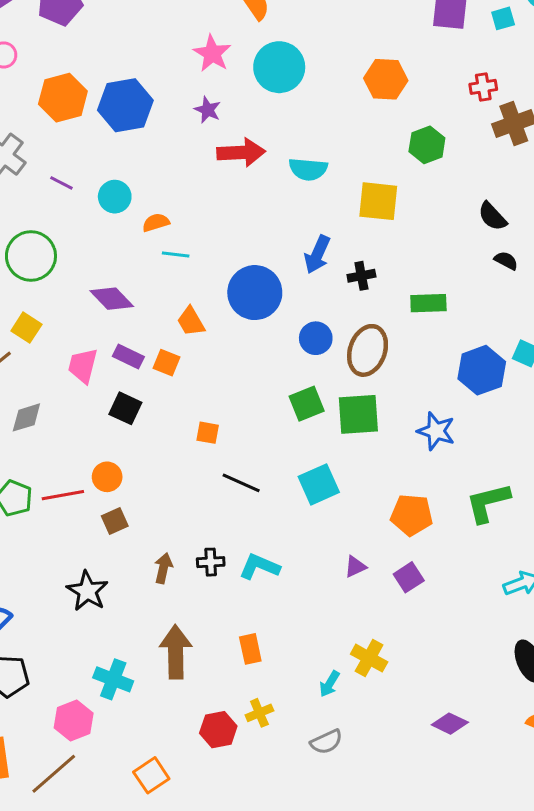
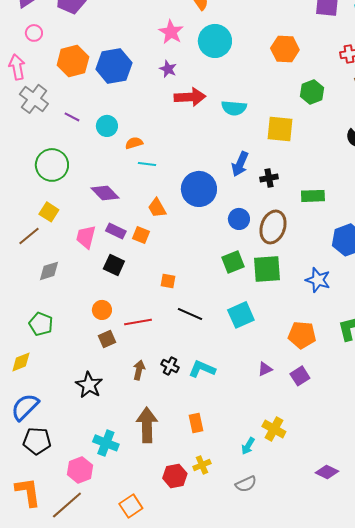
red line: (63, 495) -> (138, 322), moved
black cross: (211, 562) -> (170, 366), turned 30

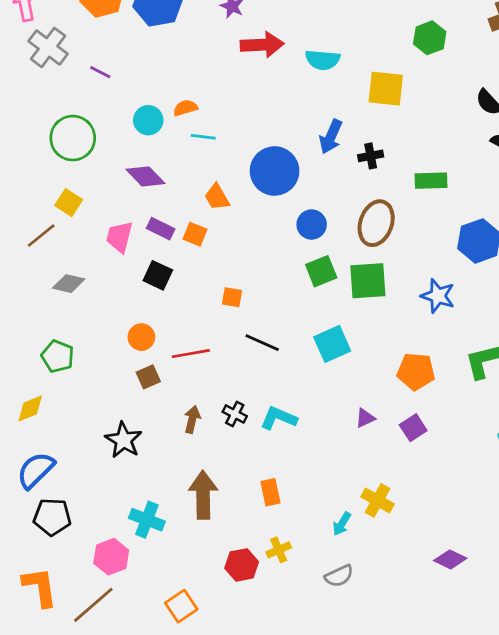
cyan circle: (107, 126) -> (148, 120), moved
blue circle: (239, 219) -> (312, 225), moved
gray diamond: (49, 271) -> (69, 284), turned 30

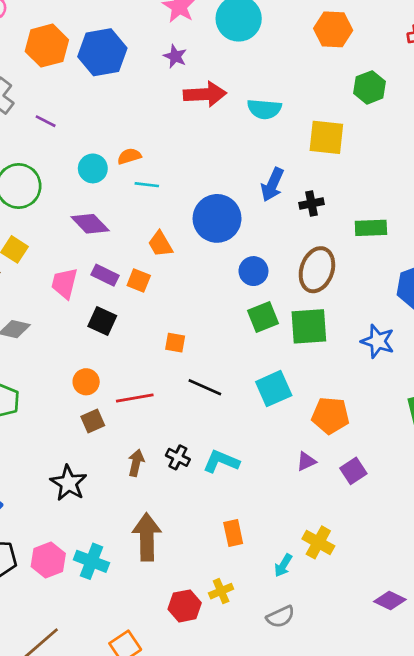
orange pentagon: (416, 371) -> (330, 416), moved
orange rectangle: (270, 492) -> (233, 533), moved
pink hexagon: (111, 557) -> (48, 560), moved

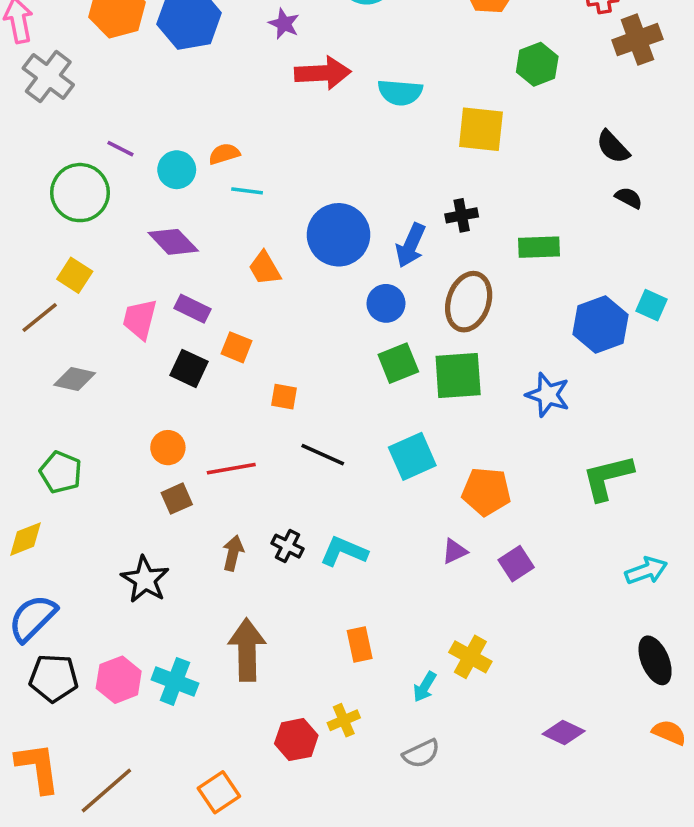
purple line: (46, 121) -> (120, 149), moved
blue arrow: (272, 185) -> (411, 245), moved
orange square: (139, 281) -> (237, 347), moved

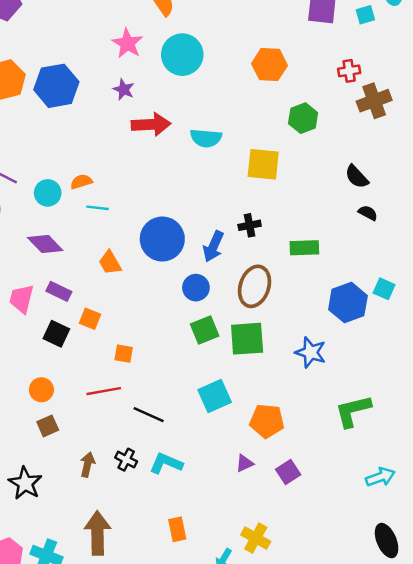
black line: (323, 455) -> (149, 415), moved
red line: (231, 469) -> (104, 391), moved

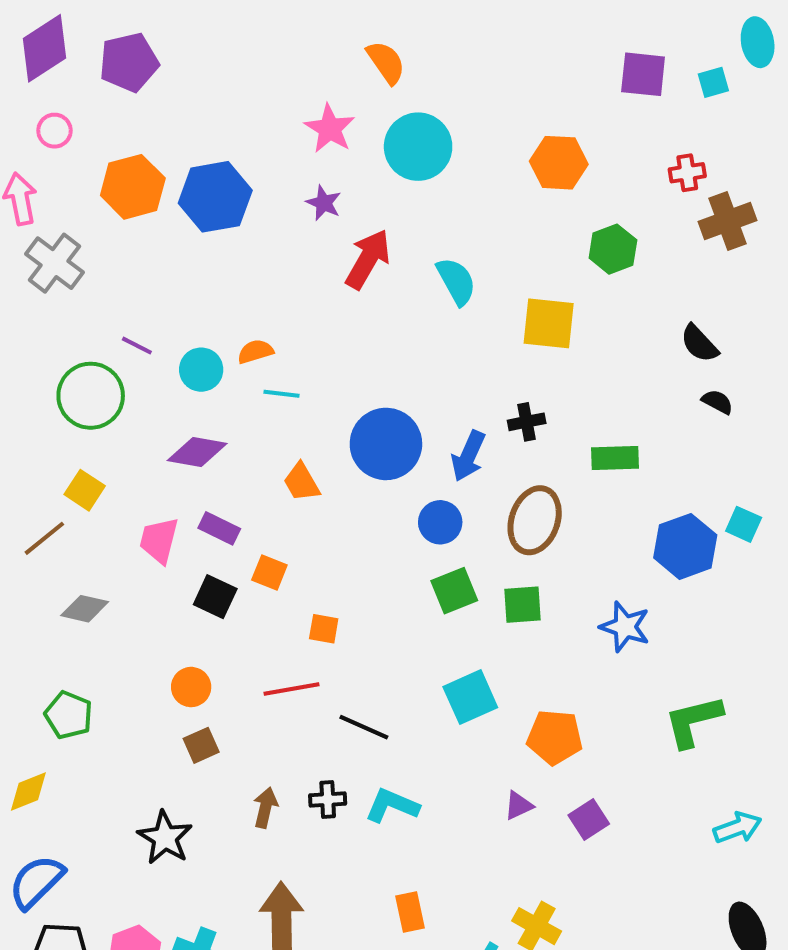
red arrow: (151, 124) -> (368, 259), turned -57
cyan semicircle: (206, 138) -> (456, 281), turned -124
purple diamond: (45, 244) -> (197, 452), turned -36
green square: (247, 339) -> (523, 605), size x0.7
black cross: (126, 460) -> (328, 800), turned -30

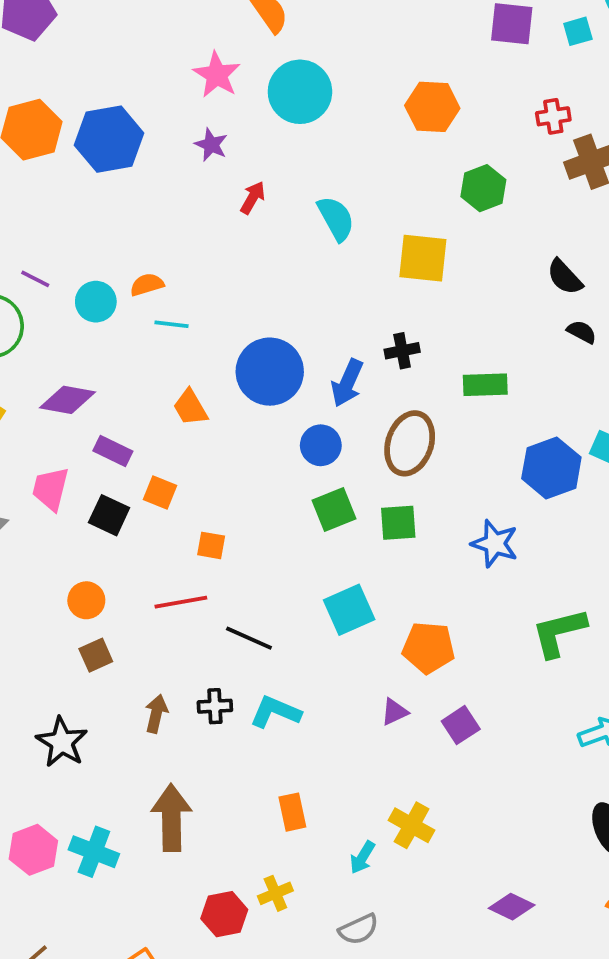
red arrow: (368, 259) -> (253, 198), size x0.6
purple diamond: (197, 452) -> (67, 400), moved
pink trapezoid: (159, 540) -> (50, 489), moved

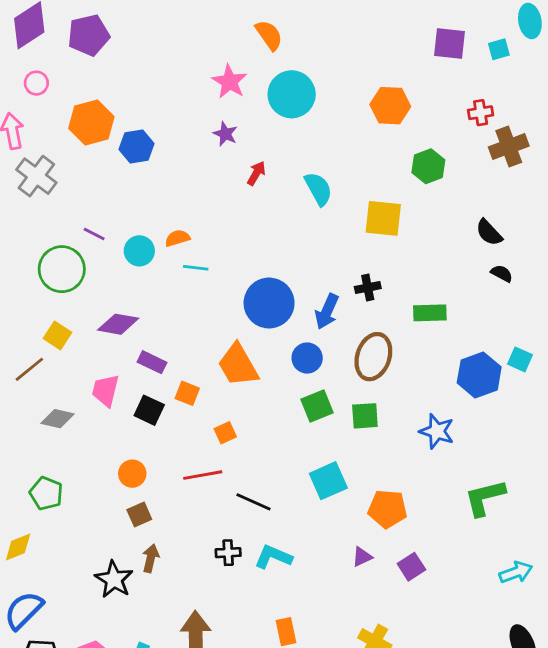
blue hexagon: (109, 139) -> (136, 146), moved, size x0.7
orange trapezoid: (190, 407) -> (238, 365), moved, size x1.6
orange square: (211, 545) -> (225, 433), turned -35
brown arrow: (156, 714) -> (151, 558), moved

